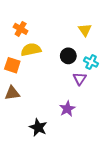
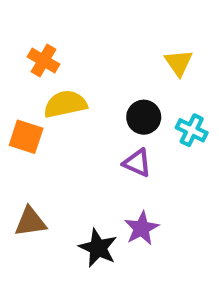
purple triangle: (80, 79) -> (137, 163), moved, turned -40
brown triangle: (12, 93) -> (30, 222), moved
black star: (38, 127) -> (98, 248), moved

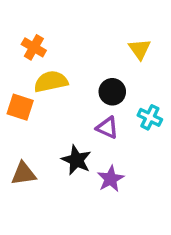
cyan cross: (192, 130) -> (150, 117), moved
black star: (98, 248) -> (76, 160), moved

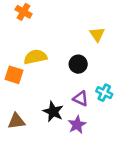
orange cross: (34, 47) -> (24, 12), moved
cyan cross: (150, 117) -> (104, 93), moved
purple triangle: (107, 128) -> (81, 99), moved

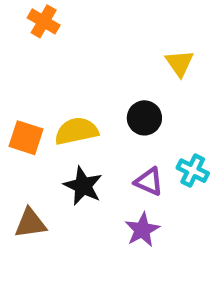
yellow semicircle: (35, 57) -> (76, 131), moved
black star: (53, 112) -> (83, 186), moved

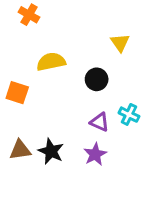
yellow semicircle: (76, 131) -> (51, 62), moved
black star: (83, 186) -> (51, 151), moved

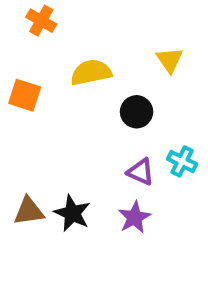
yellow semicircle: (51, 62) -> (91, 72), moved
orange square: (17, 93) -> (25, 95), moved

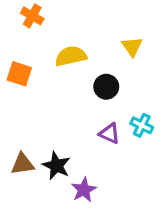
purple star: (134, 217) -> (84, 190), moved

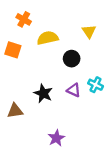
orange cross: (32, 16) -> (24, 19), moved
black star: (56, 166) -> (43, 93), moved
purple star: (84, 190) -> (56, 138), moved

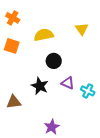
orange cross: (24, 19) -> (13, 18), moved
black circle: (72, 59) -> (54, 61), moved
cyan cross: (96, 85) -> (88, 91), moved

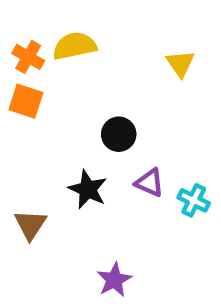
orange cross: (13, 18) -> (28, 57), moved
yellow semicircle: (44, 35) -> (75, 46), moved
brown triangle: (14, 102) -> (30, 225), turned -49

